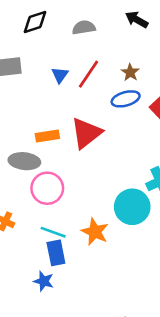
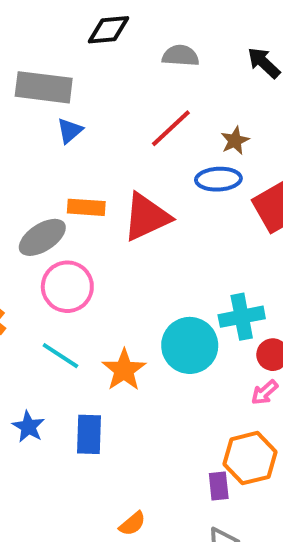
blue triangle: (60, 75) -> (70, 131), moved
gray ellipse: (24, 161) -> (42, 237), turned -52
blue rectangle: (56, 253) -> (89, 434), moved

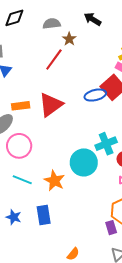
brown star: (235, 141) -> (69, 39), moved
blue ellipse: (218, 179) -> (95, 95), moved

